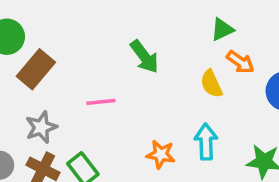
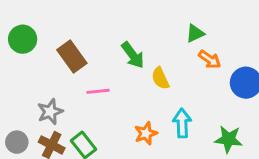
brown rectangle: (36, 69) -> (72, 57), moved, turned -76
yellow semicircle: (211, 84) -> (160, 78), moved
orange star: (161, 154) -> (146, 133), turned -30

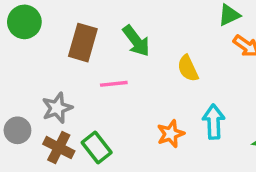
green arrow: (133, 55) -> (136, 41), moved
brown rectangle: (72, 57) -> (83, 43), turned 52
gray circle: (17, 142) -> (17, 130), moved

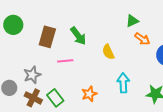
orange star: (171, 134) -> (89, 94), moved

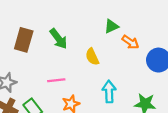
green triangle: (132, 21) -> (111, 26), moved
pink line: (65, 61) -> (56, 80), moved

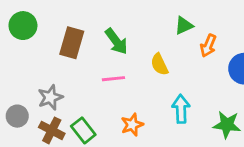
orange arrow: (130, 42) -> (208, 46), turned 78
pink line: (56, 80) -> (113, 79), moved

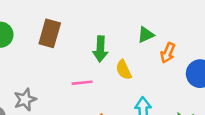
green arrow: (116, 41) -> (100, 49), moved, turned 40
brown rectangle: (72, 43) -> (50, 33), moved

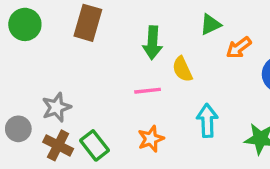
orange arrow: (168, 53) -> (239, 48), turned 30
pink line: (82, 83) -> (148, 91), moved

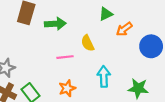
green arrow: (153, 43) -> (55, 24), moved, turned -96

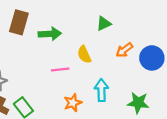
orange arrow: (124, 29) -> (124, 50), moved
orange star: (67, 88) -> (73, 103), moved

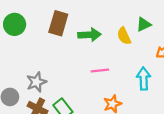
yellow semicircle: (84, 55) -> (124, 36), moved
cyan arrow: (101, 90) -> (144, 79), moved

